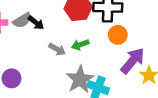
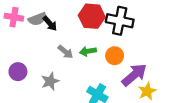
orange circle: (118, 35) -> (115, 56), moved
gray star: (80, 79) -> (50, 81), moved, size x0.7

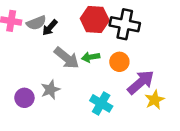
black arrow: (50, 24) -> (50, 28), turned 84
gray arrow: (65, 52) -> (67, 58), size x1.5
purple circle: (18, 72) -> (24, 98), moved

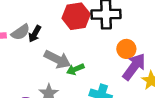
green arrow: (91, 57) -> (75, 69), moved
orange circle: (119, 62) -> (126, 49), moved

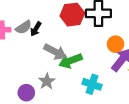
green arrow: (75, 69) -> (70, 61), size x1.5

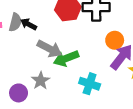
gray semicircle: (24, 27) -> (15, 22), turned -42
black arrow: (36, 29) -> (29, 24), turned 88

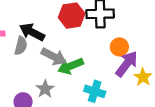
gray semicircle: (15, 22) -> (21, 46), moved
black arrow: (29, 24) -> (32, 32), size x1.5

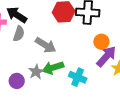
black arrow: (32, 32) -> (17, 15), moved
green arrow: (71, 66) -> (53, 68), moved

